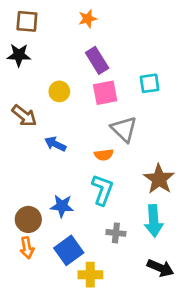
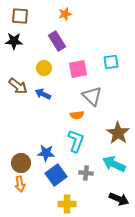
purple rectangle: (97, 60) -> (57, 41), moved
blue arrow: (55, 144) -> (43, 94), moved
cyan arrow: (154, 221) -> (114, 164), turned 120
blue square: (69, 250) -> (56, 175), moved

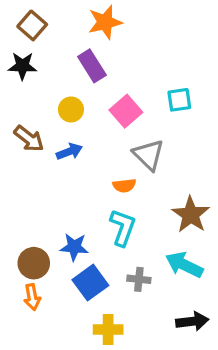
orange star: (65, 14) -> (105, 22), size x1.5
brown square: (20, 16) -> (32, 25), turned 36
pink square: (78, 69) -> (126, 111), turned -30
blue arrow: (43, 94) -> (69, 152), turned 133
black arrow: (119, 199) -> (192, 321), turned -30

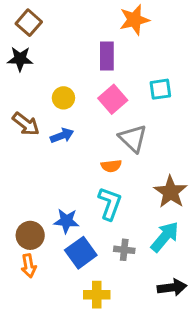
orange star: (105, 22) -> (134, 20), moved
purple rectangle: (92, 66) -> (107, 56), moved, turned 32
cyan arrow: (184, 265) -> (165, 237), turned 104

